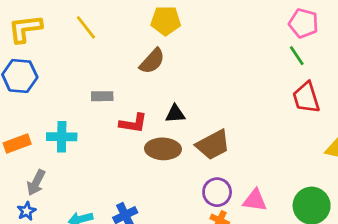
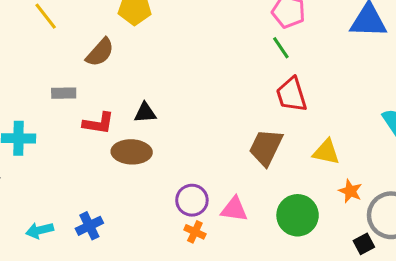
brown semicircle: (152, 61) -> (100, 52), moved
brown trapezoid: (213, 145) -> (266, 147), moved, turned 144

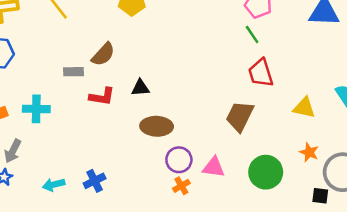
brown semicircle: (100, 52) -> (103, 54), moved
brown ellipse: (132, 152) -> (157, 126), moved
yellow triangle: (326, 152) -> (304, 108), moved
orange cross: (195, 232) -> (181, 186), turned 35
black square: (364, 244) -> (320, 196), turned 35

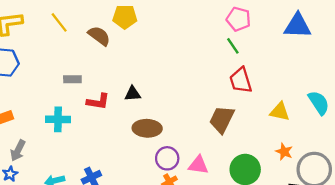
brown semicircle: (103, 54) -> (99, 36), moved, turned -95
cyan cross: (36, 109) -> (58, 119), moved

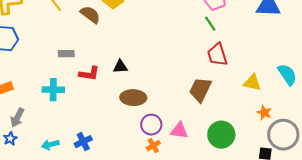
orange star: (284, 152) -> (264, 113), moved

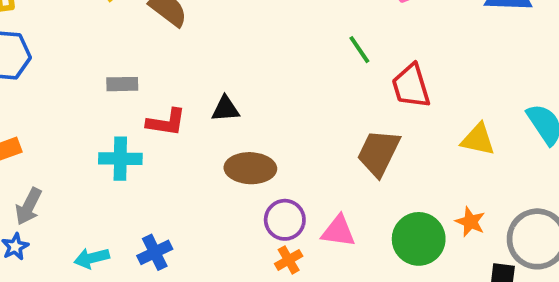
green line: (210, 24) -> (359, 50), moved
cyan cross: (53, 90) -> (120, 159), moved
orange star: (264, 113) -> (470, 222), moved

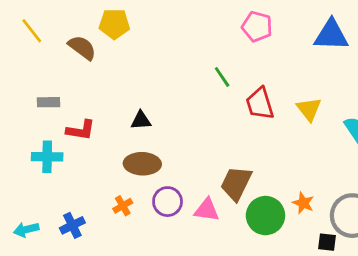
black triangle: (226, 109) -> (141, 120), moved
yellow triangle: (478, 139) -> (309, 109), moved, turned 40
brown trapezoid: (379, 153) -> (236, 183), moved
orange cross: (289, 260) -> (123, 206), moved

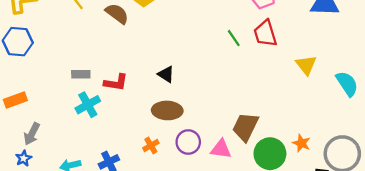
gray rectangle: (49, 102) -> (81, 74), moved
red trapezoid: (260, 104) -> (265, 33), moved
black triangle: (141, 120) -> (166, 74), turned 36
cyan cross: (47, 157) -> (88, 105), turned -30

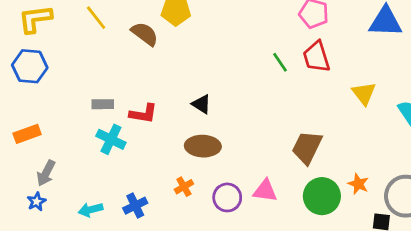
cyan cross: (88, 105) -> (111, 139), turned -35
brown trapezoid: (245, 127) -> (307, 147), moved
purple circle: (188, 142) -> (227, 197), moved

